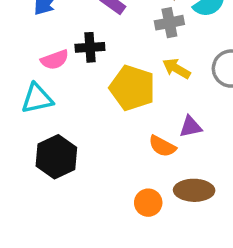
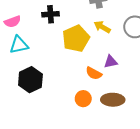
pink semicircle: (55, 60) -> (13, 22), moved
yellow pentagon: (132, 88) -> (76, 39), turned 30
orange circle: (148, 203) -> (83, 99), moved

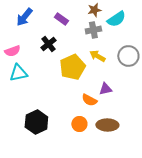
black cross: (51, 14) -> (48, 44), turned -35
black hexagon: (30, 80) -> (36, 122), moved

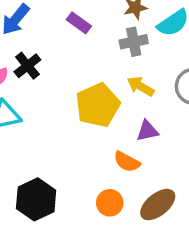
black cross: (48, 44) -> (27, 66), moved
purple triangle: (105, 89) -> (147, 131), moved
brown ellipse: (107, 125) -> (158, 205), turned -40

